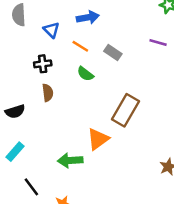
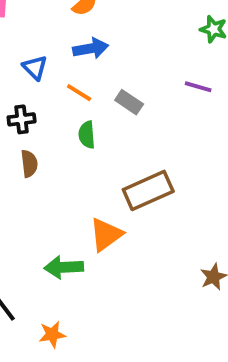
green semicircle: (85, 74) -> (87, 135), turned 48
brown rectangle: (125, 110) -> (148, 190), turned 36

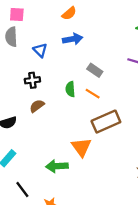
orange line: (79, 93) -> (93, 94), moved
brown semicircle: (29, 164) -> (37, 106), turned -120
orange triangle: (106, 235) -> (81, 147), turned -30

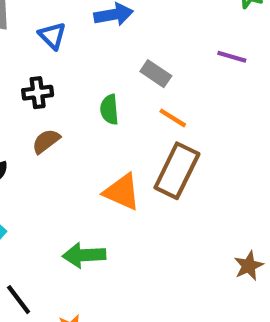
orange line: (93, 94) -> (173, 118), moved
brown rectangle: (106, 122) -> (177, 171), turned -40
orange triangle: (81, 147) -> (122, 192), moved, turned -30

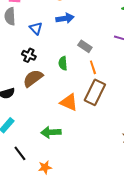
black cross: (38, 93) -> (29, 55), turned 32
orange line: (173, 118) -> (93, 67), turned 40
brown semicircle: (46, 141) -> (33, 78), size x1.5

